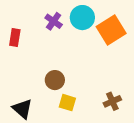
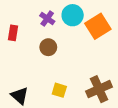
brown circle: (55, 80) -> (48, 47), moved
brown cross: (112, 101) -> (99, 89), size x1.6

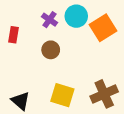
yellow square: (59, 90) -> (62, 95), size x1.5

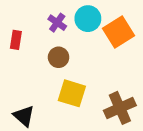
yellow square: (62, 95) -> (72, 93), moved

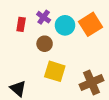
cyan circle: (88, 19) -> (65, 25), moved
red rectangle: (16, 40) -> (21, 24), moved

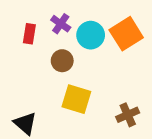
brown cross: (92, 82) -> (128, 115), size x0.7

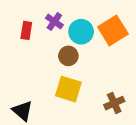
brown circle: (62, 61) -> (68, 56), moved

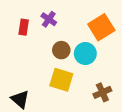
cyan circle: (81, 32) -> (85, 54), moved

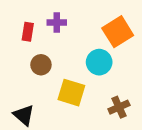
purple cross: (49, 19) -> (57, 22), turned -35
brown circle: (61, 50) -> (41, 65), moved

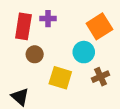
red rectangle: (28, 32) -> (23, 26), size x1.6
brown cross: (119, 107) -> (101, 77), moved

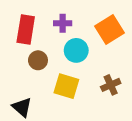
purple cross: (48, 19) -> (63, 23), moved
cyan circle: (84, 52) -> (76, 50), moved

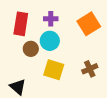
cyan circle: (76, 50) -> (50, 41), moved

